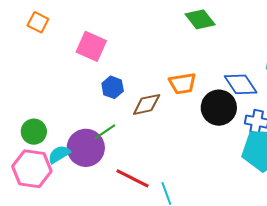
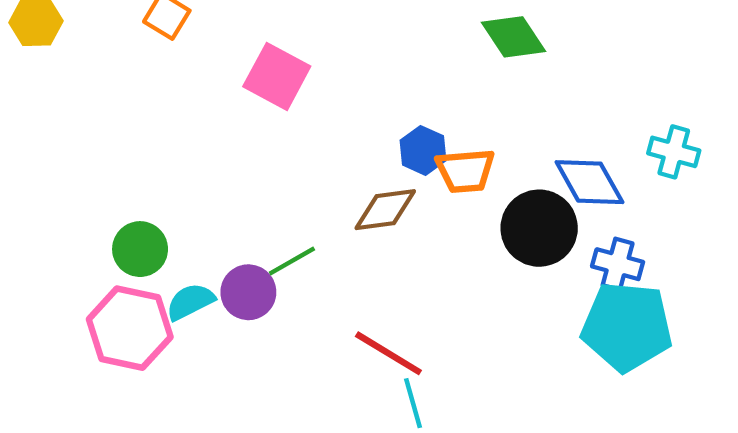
blue hexagon: (113, 87) -> (423, 150), moved
purple circle: (86, 148) -> (248, 292), size x0.7
red line: (133, 178) -> (388, 353), moved

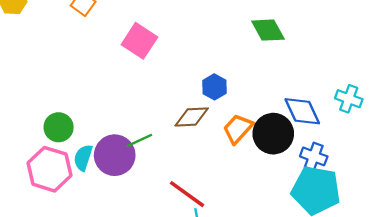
orange trapezoid: (465, 171) -> (238, 129), moved, turned 132
purple circle: (248, 292) -> (115, 155), size x1.4
cyan semicircle: (190, 302) -> (83, 158), turned -50

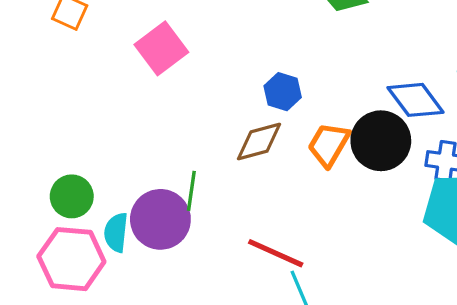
pink square: (139, 41) -> (161, 48), turned 32
green line: (139, 140) -> (191, 191), turned -45

